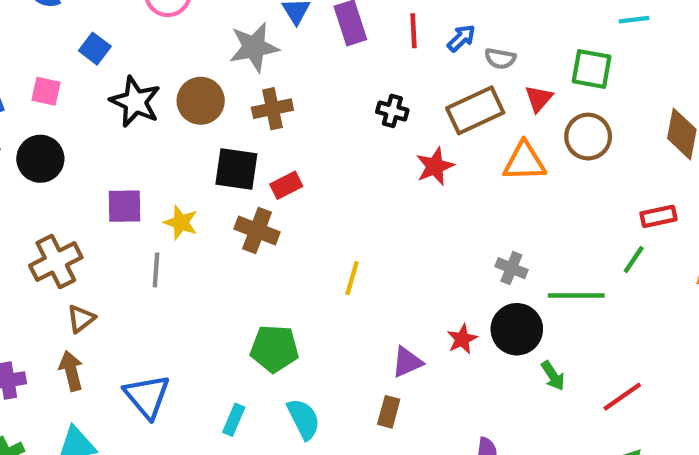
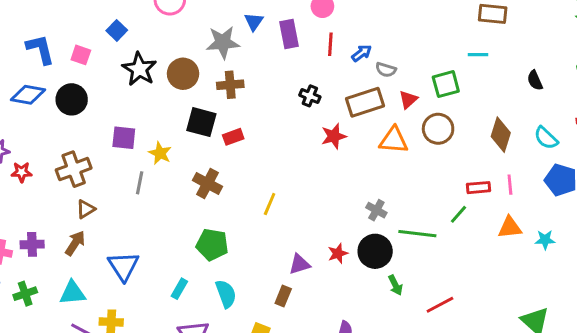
green square: (592, 69) -> (446, 84), turned -32
brown cross: (257, 230) -> (207, 183), moved
brown arrow: (71, 371) -> (75, 243), turned 40

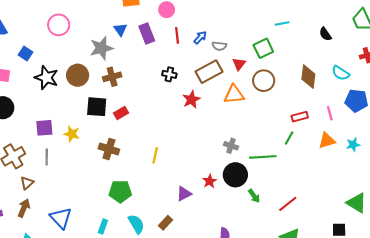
gray line: (140, 183) -> (47, 157), moved
pink line: (510, 185) -> (330, 113), moved
brown rectangle: (283, 296) -> (165, 223), moved, turned 32

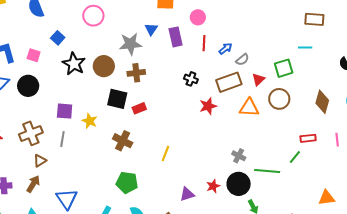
gray semicircle: (219, 46) -> (242, 60), turned -56
orange triangle: (327, 141) -> (327, 198), moved

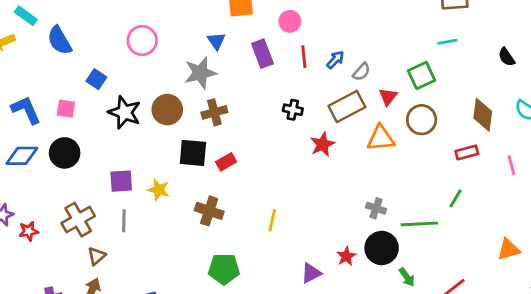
blue triangle: (151, 29) -> (216, 41), moved
red rectangle: (308, 138) -> (467, 152), moved

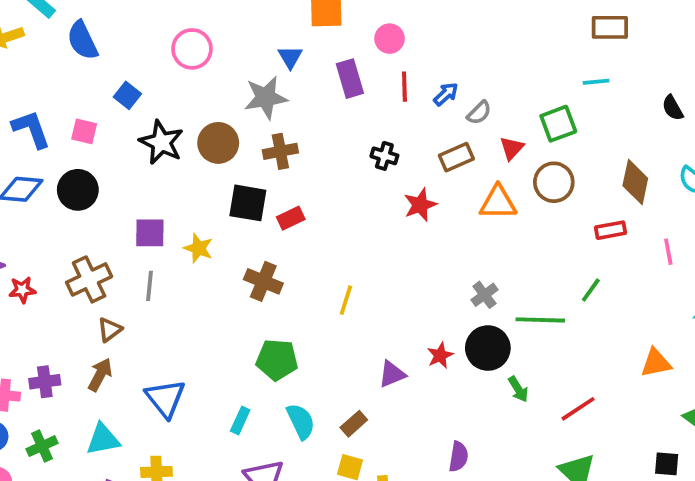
brown rectangle: (347, 106) -> (456, 157), size x0.7
gray cross: (376, 208) -> (484, 295), turned 30

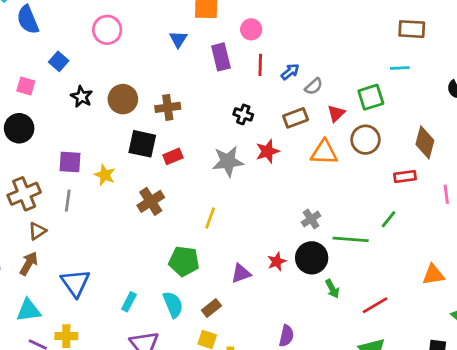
gray star: (266, 98) -> (228, 161), moved
black star: (161, 142) -> (82, 97), size x0.7
brown cross: (263, 281) -> (151, 201), turned 32
green pentagon: (277, 360) -> (184, 261), moved

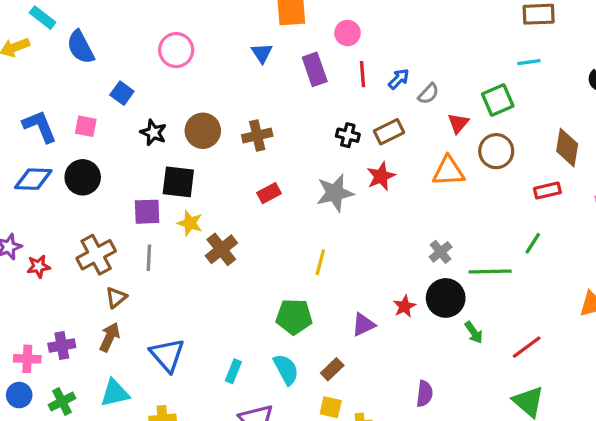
brown rectangle: (296, 118) -> (389, 132), moved
black square: (142, 144) -> (178, 182), moved
brown cross: (151, 201) -> (221, 249), moved

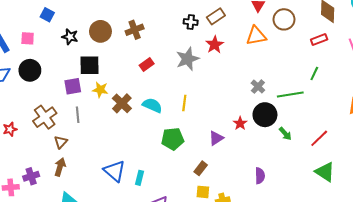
blue triangle: (167, 355) -> (115, 171), moved
cyan semicircle: (286, 369) -> (152, 105), moved, turned -30

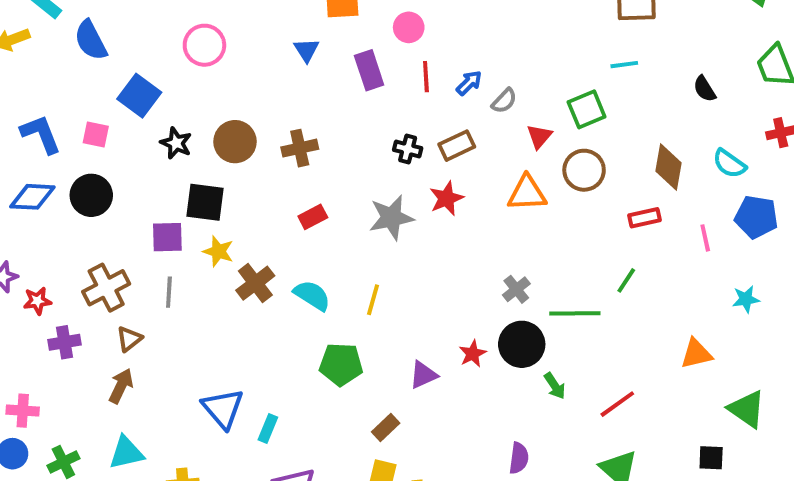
blue square: (47, 15) -> (139, 96), size x1.5
purple cross: (31, 176) -> (64, 342), moved
purple semicircle: (260, 176) -> (519, 458), moved

